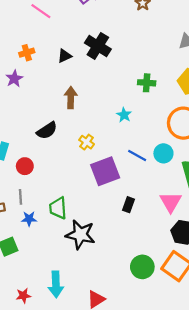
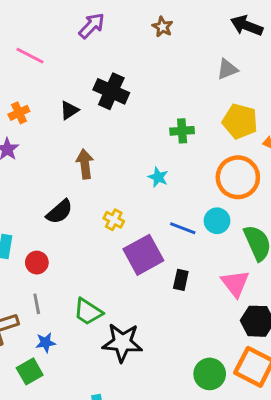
black rectangle: (128, 205) -> (181, 280), moved
green trapezoid: (58, 208) -> (88, 312), turned -45
blue star: (29, 219) -> (46, 343), moved

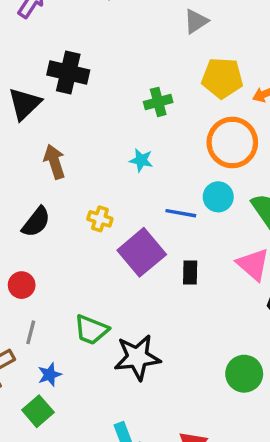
black triangle: (69, 110) -> (25, 104), size x1.5
gray line: (37, 304) -> (31, 332), turned 36

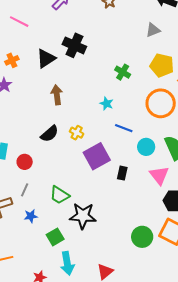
green cross: (158, 102) -> (123, 72), turned 35
cyan circle: (218, 197) -> (146, 147), moved
blue line: (181, 213) -> (124, 128), moved
black semicircle: (36, 222) -> (50, 134), moved
green square: (38, 411) -> (55, 237), moved

